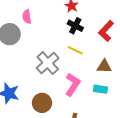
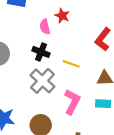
pink semicircle: (27, 17) -> (45, 27), moved
black cross: (75, 26) -> (41, 52), moved

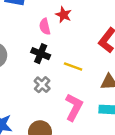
gray cross: (42, 81) -> (42, 85), size x0.6

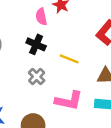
pink L-shape: (74, 107) -> (69, 101), turned 72

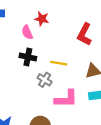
gray cross: (37, 77) -> (45, 80), moved

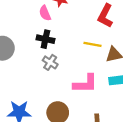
yellow line: (59, 63) -> (92, 44), moved
gray cross: (45, 80) -> (50, 62), moved

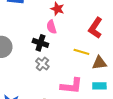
pink semicircle: (45, 13) -> (51, 27), moved

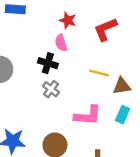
red L-shape: (95, 28) -> (105, 29), moved, turned 35
cyan rectangle: (99, 86) -> (123, 115), turned -64

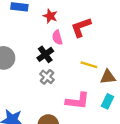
red star: (68, 20) -> (50, 16), moved
red L-shape: (105, 29) -> (81, 27), moved
black cross: (48, 63) -> (45, 54), turned 35

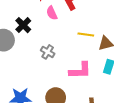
black cross: (45, 54) -> (23, 25), moved

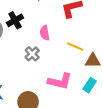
pink semicircle: (52, 13) -> (45, 33), moved

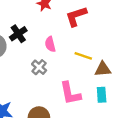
pink L-shape: (60, 81) -> (70, 93), turned 70
cyan rectangle: (90, 85) -> (102, 95), turned -32

